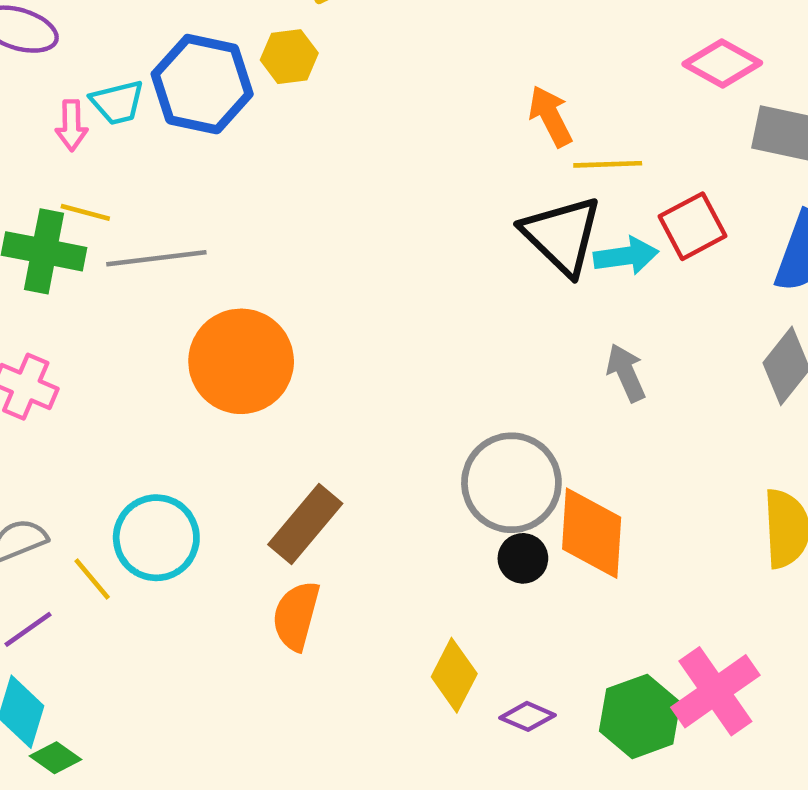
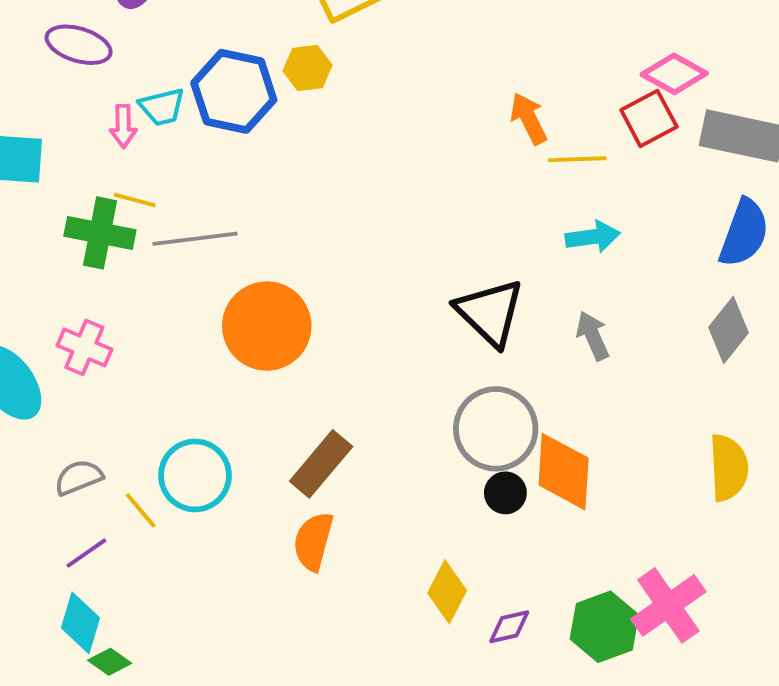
red square: (692, 226) -> (649, 118), moved
black triangle: (562, 235) -> (490, 312), moved
purple diamond: (527, 716) -> (509, 627), turned -36

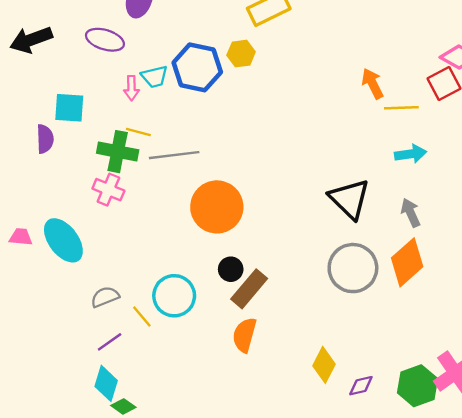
pink cross: (84, 347) -> (108, 190), moved
orange diamond: (564, 472) -> (407, 262), moved, turned 45
black circle: (505, 493) -> (231, 269), moved

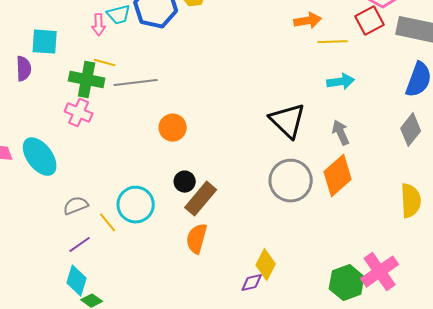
orange arrow: (373, 84) -> (308, 21), turned 108
orange circle: (217, 207) -> (173, 128), size x0.6
purple diamond: (361, 386) -> (252, 283), moved

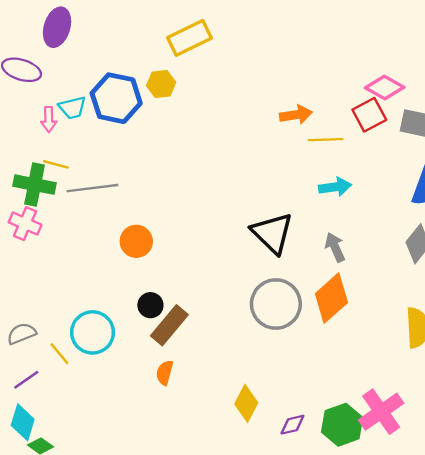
orange semicircle: (197, 239) -> (165, 373), size x0.7
purple diamond: (252, 283) -> (292, 425), moved

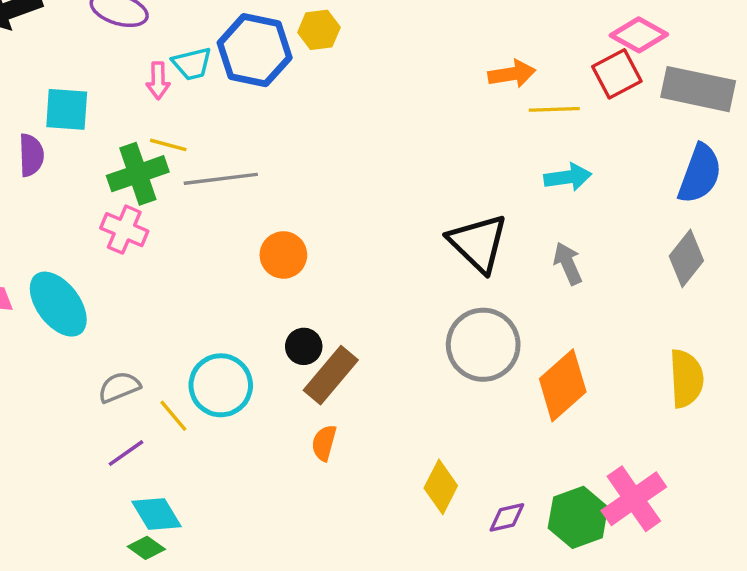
green cross: (35, 185) -> (138, 174), turned -30
orange diamond: (331, 298) -> (563, 385), moved
cyan diamond: (23, 422) -> (156, 514), moved, turned -48

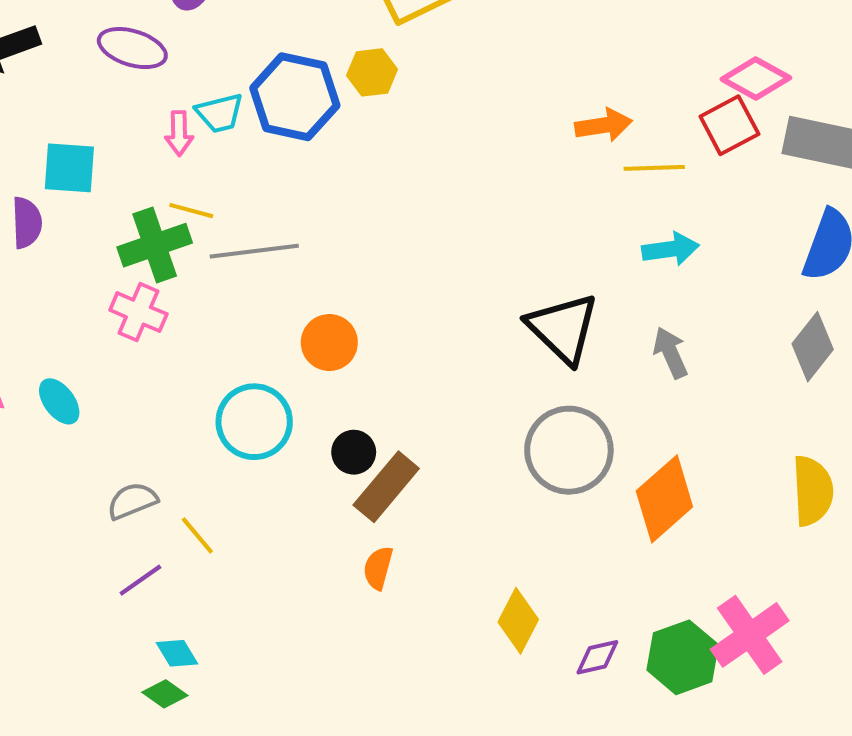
cyan ellipse: (58, 304) -> (59, 401), size x0.6
cyan circle: (221, 385) -> (254, 422), moved
cyan diamond: (156, 514) -> (177, 653), size x0.7

